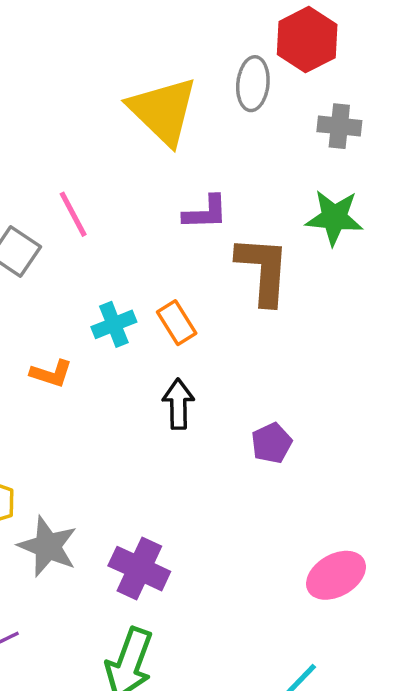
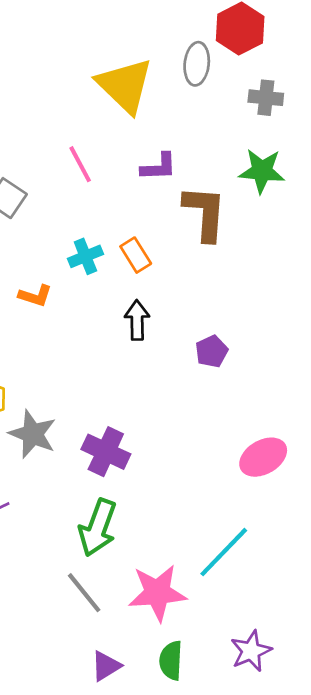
pink line: (73, 214) -> (80, 164), moved

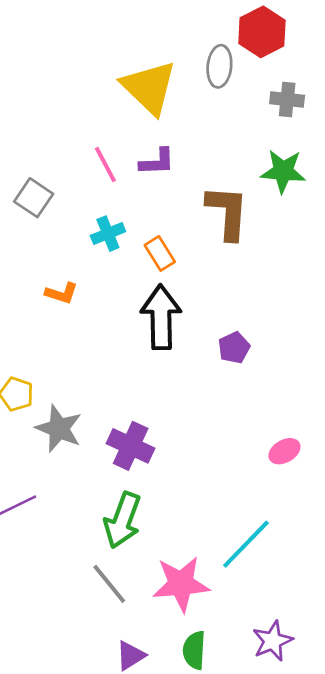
purple L-shape: (159, 167) -> (157, 162), moved
cyan cross: (85, 256) -> (108, 234), moved
black arrow: (137, 320) -> (161, 317), size x1.6
pink ellipse: (263, 457) -> (284, 451), size x0.7

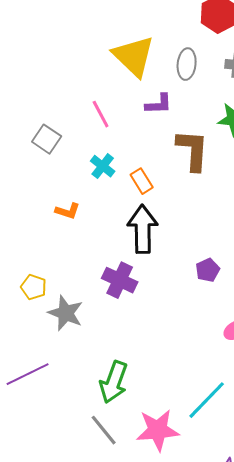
gray ellipse: (219, 66) -> (187, 64), moved
purple L-shape: (157, 162) -> (159, 104), moved
cyan cross: (108, 234) -> (103, 166), turned -30
purple pentagon: (234, 348) -> (208, 270), moved
purple cross: (131, 446) -> (120, 280), moved

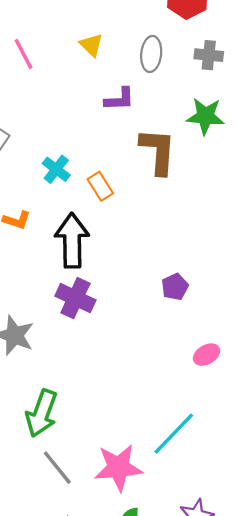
yellow triangle: (134, 56) -> (91, 45), size x0.5
pink line: (101, 114) -> (23, 54), moved
black arrow: (143, 229) -> (72, 240), moved
green arrow: (114, 382) -> (42, 413), moved

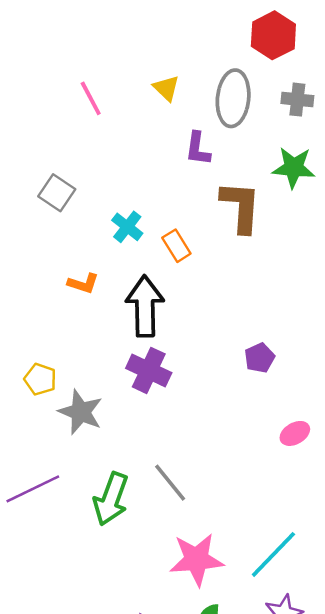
gray ellipse: (151, 54) -> (233, 98), size x1.4
purple L-shape: (120, 99) -> (198, 149), turned 100
cyan line: (174, 434) -> (273, 554), moved
gray line: (57, 468) -> (170, 483), moved

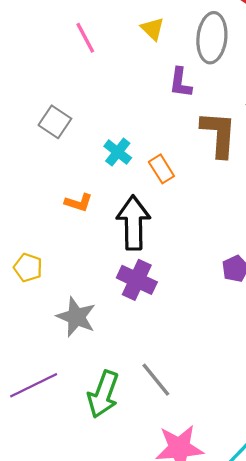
yellow pentagon: (40, 379) -> (28, 268), moved

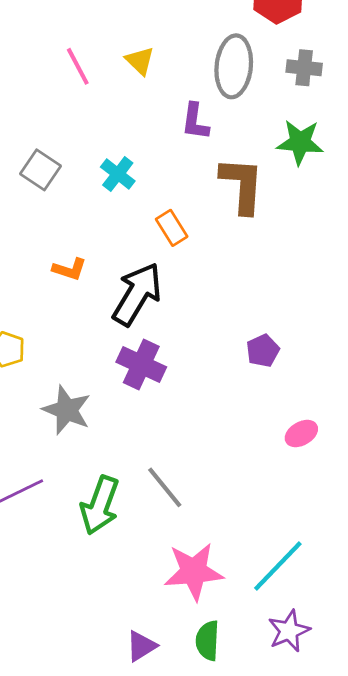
yellow triangle: (152, 29) -> (140, 61), moved
cyan cross: (118, 152) -> (118, 174), moved
black arrow: (133, 223) -> (137, 294), turned 32

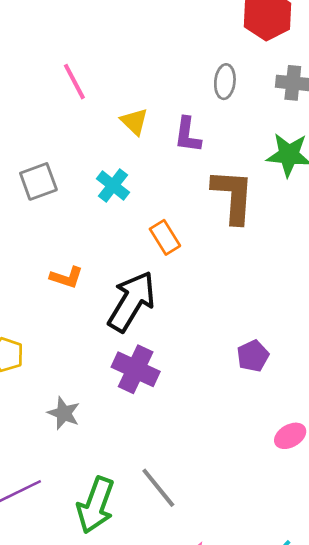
yellow triangle: (140, 61) -> (134, 122), moved
gray ellipse: (234, 66) -> (225, 82), size x0.6
gray square: (40, 170) -> (38, 181), turned 36
gray star: (67, 410) -> (64, 413), size x0.7

